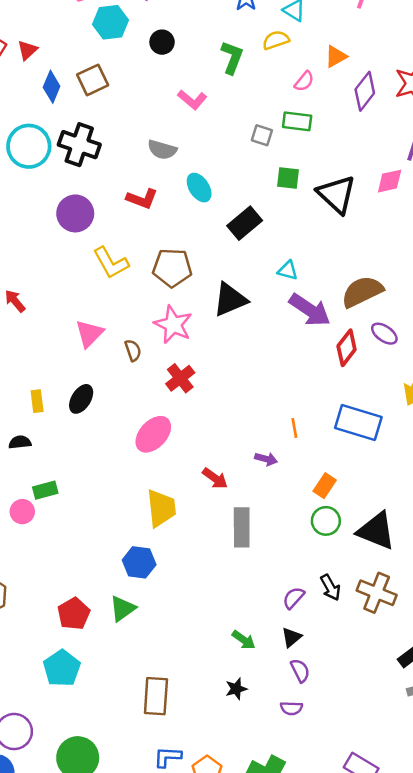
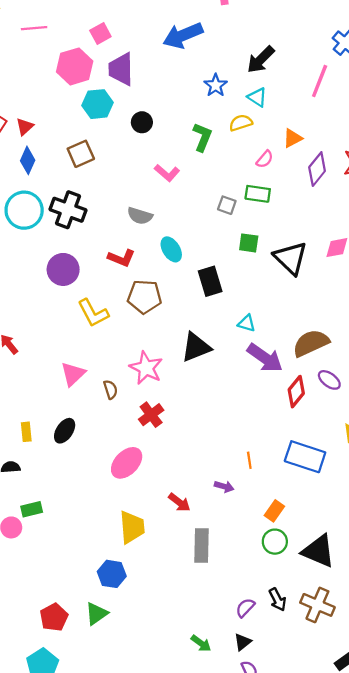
blue diamond: (52, 87) -> (28, 160), moved
black rectangle: (245, 223) -> (210, 281), turned -68
brown pentagon: (172, 268) -> (144, 297), moved

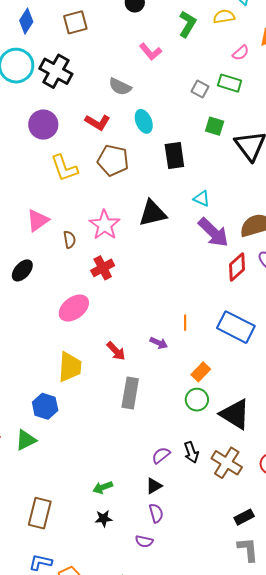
green arrow: (201, 643) -> (103, 487), moved, turned 114

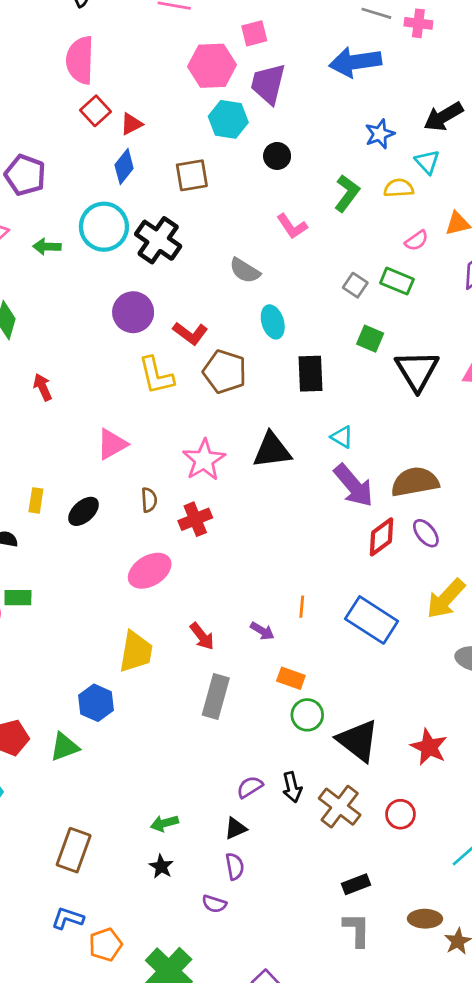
red L-shape: (98, 122) -> (190, 333), moved
brown semicircle: (70, 240) -> (149, 500), moved
orange rectangle: (201, 372) -> (291, 678), moved, turned 60
black star: (104, 519) -> (161, 867), turned 30

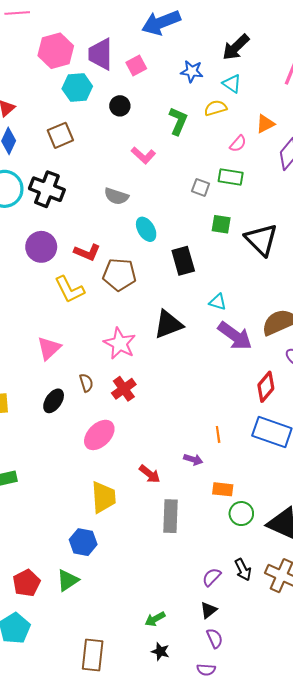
pink square: (254, 33) -> (136, 66), moved
blue star: (380, 134) -> (192, 71), turned -30
black ellipse: (84, 511) -> (54, 401), moved
red diamond: (381, 537) -> (266, 387), moved

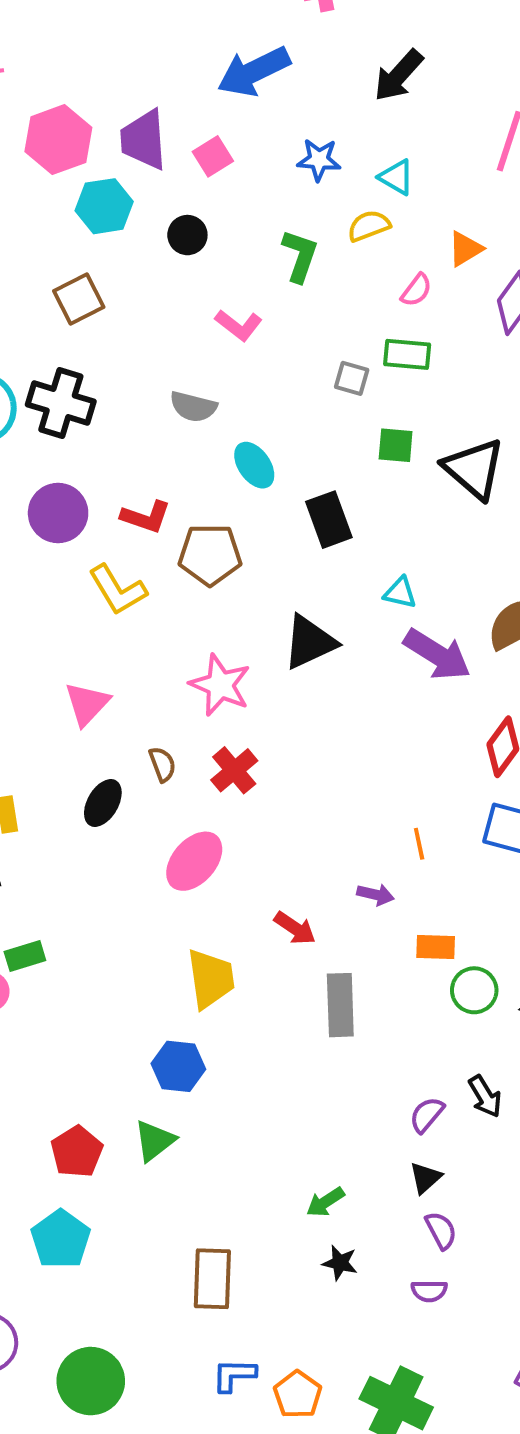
black arrow: (236, 47) -> (398, 76), moved

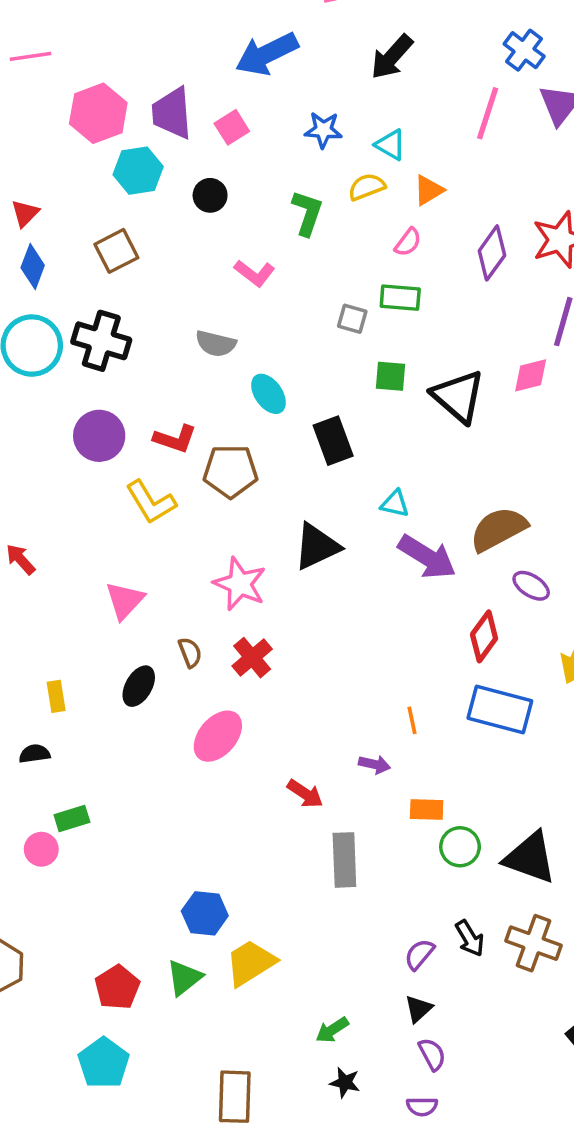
orange triangle: (465, 249) -> (429, 190), moved
yellow trapezoid: (211, 979) -> (251, 963), moved, turned -114

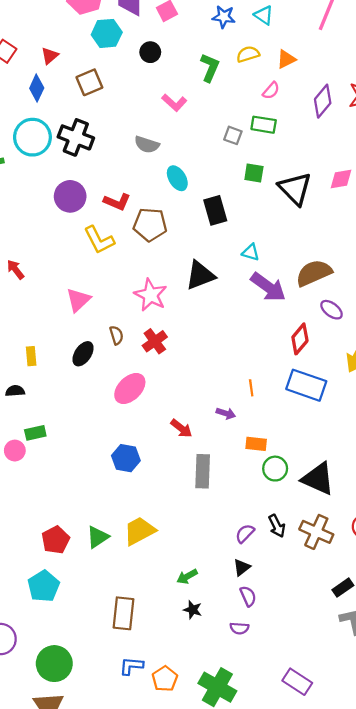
cyan triangle: (390, 145) -> (264, 15), moved
red triangle: (25, 213) -> (50, 56), moved
blue hexagon: (205, 913) -> (126, 458), moved

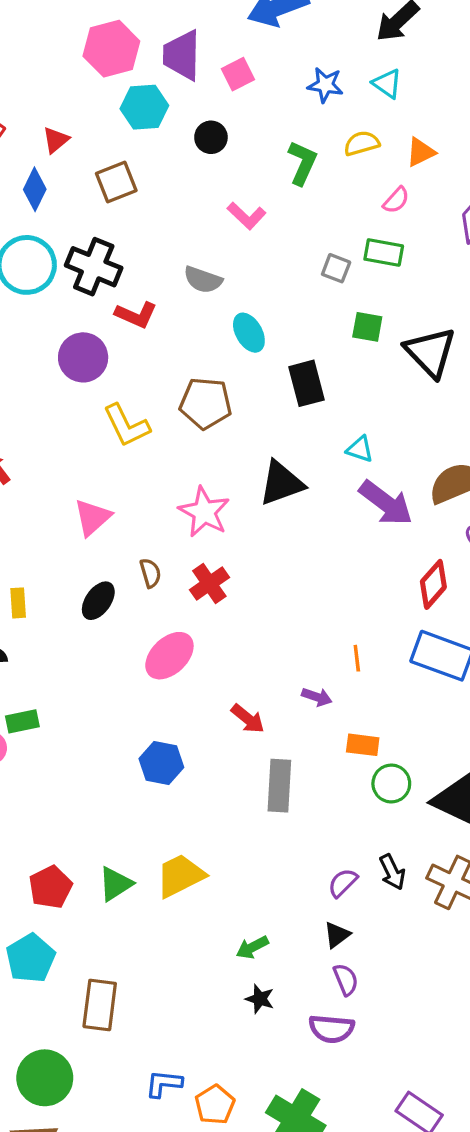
red L-shape: (117, 202) -> (136, 315), moved
brown rectangle: (123, 613) -> (100, 1005), moved
purple semicircle: (239, 628) -> (331, 1029), size x1.5

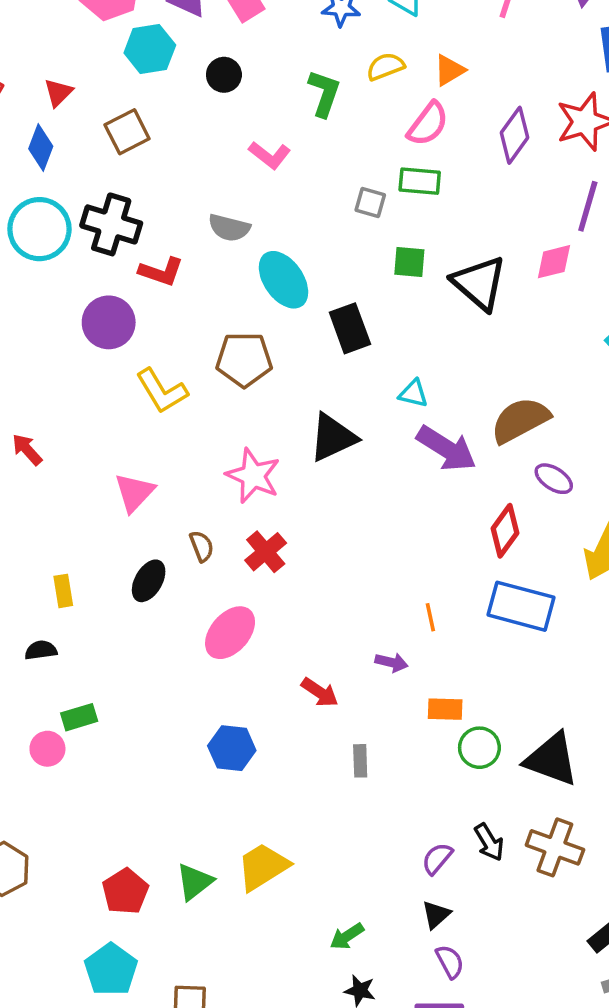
pink semicircle: (396, 200) -> (428, 124), size x1.5
cyan ellipse: (249, 333) -> (283, 280), size x1.4
gray rectangle: (279, 786) -> (360, 761), size x0.6

